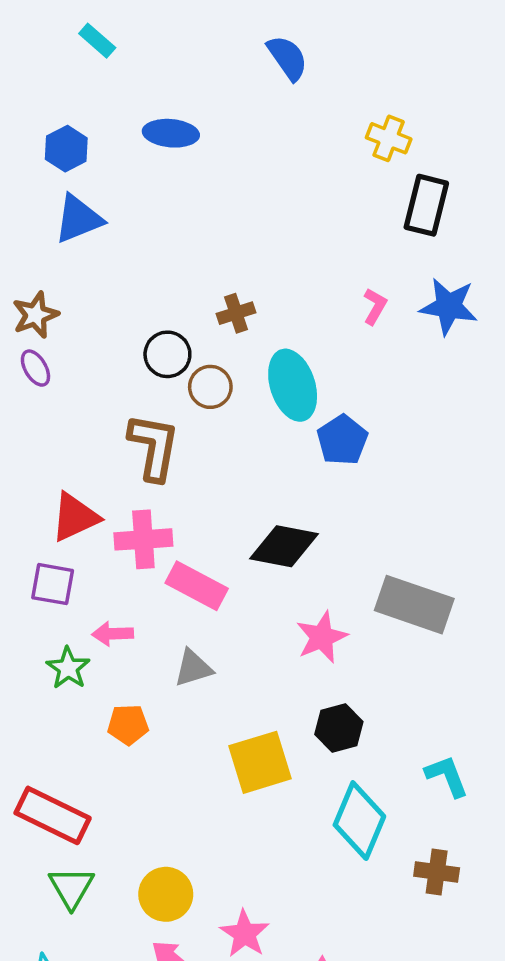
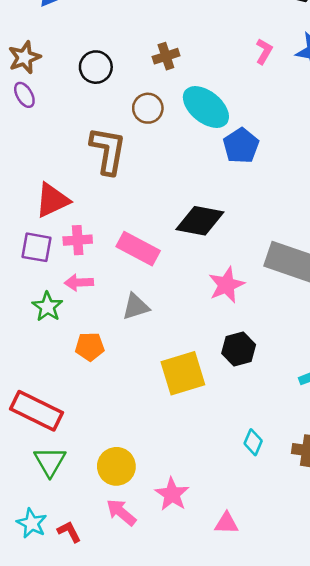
black circle: (167, 354) -> (96, 67), moved
cyan ellipse: (293, 385) -> (206, 107), turned -33
pink cross: (143, 539) -> (78, 240), moved, size x0.7
cyan diamond: (359, 821) -> (253, 442), moved, size x0.5

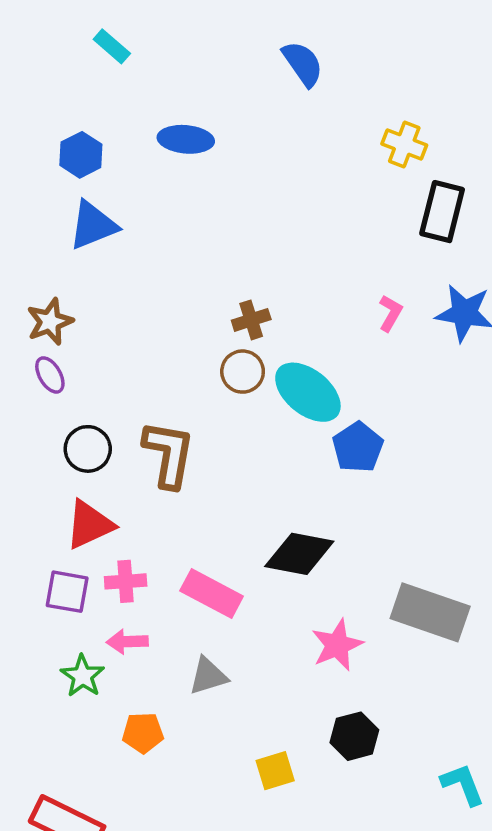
black circle: (96, 67) -> (88, 449), moved
brown circle: (148, 108) -> (243, 372), moved
yellow square: (183, 373) -> (275, 771), size x0.6

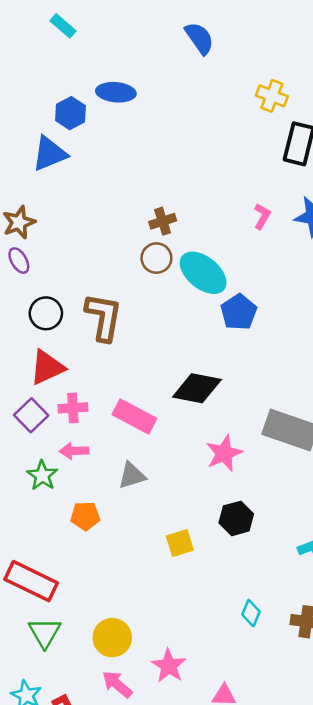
blue hexagon: (81, 155) -> (70, 113), moved
purple square: (67, 592) -> (31, 415), turned 36

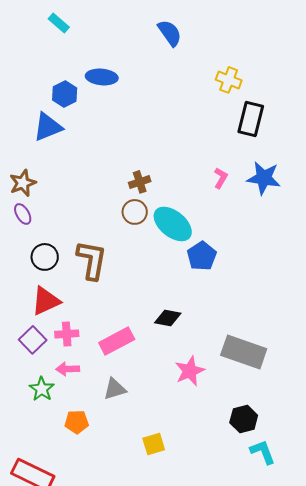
black diamond: (197, 388) -> (168, 318), size x0.7
pink rectangle: (134, 417) -> (117, 341), turned -56
black hexagon: (236, 518) -> (244, 419), moved

